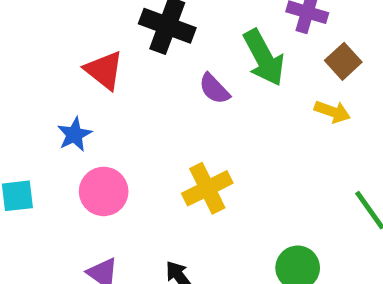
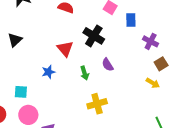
green arrow: (264, 58) -> (84, 73), moved, size x0.6
pink circle: (104, 191) -> (28, 115), moved

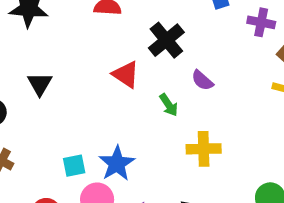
black cross: (94, 36) -> (166, 40), turned 35
blue star: (48, 72) -> (117, 164), moved, size x1.5
yellow cross: (97, 104) -> (204, 149), turned 30

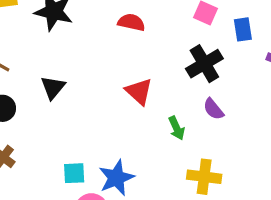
black cross: (166, 40) -> (204, 64), moved

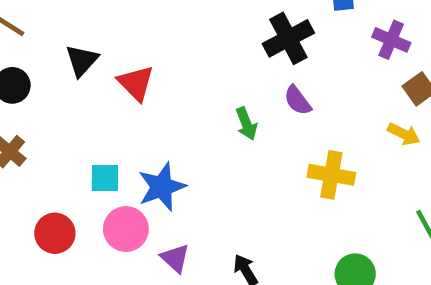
red triangle: (139, 91) -> (136, 83), moved
yellow cross: (204, 177) -> (331, 175), moved

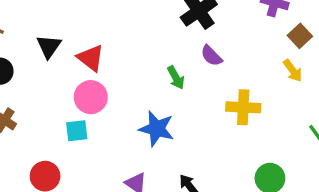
yellow arrow: (404, 134) -> (293, 71), turned 35
blue star: (162, 187) -> (157, 129), moved, turned -30
pink circle: (126, 229) -> (91, 97), moved

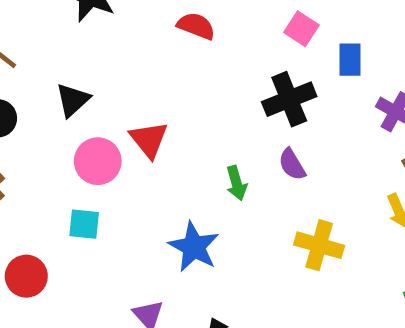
red triangle: (91, 58) -> (149, 140), moved
pink circle: (91, 97) -> (98, 161), moved

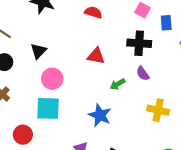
black cross: (289, 99) -> (139, 43), turned 30
red triangle: (149, 140) -> (96, 56), moved, turned -36
green arrow: (236, 183) -> (118, 84), turned 80
cyan square: (84, 224) -> (48, 108), size x1.6

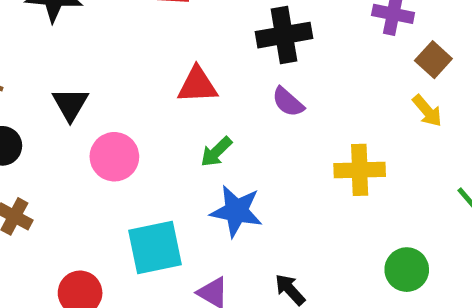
purple semicircle: (143, 74) -> (288, 102), moved
green arrow: (118, 84) -> (216, 152), moved
cyan square: (48, 108) -> (155, 247), moved

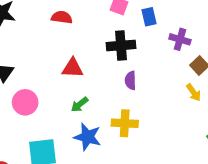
purple semicircle: (288, 102) -> (130, 80), moved, turned 42
yellow cross: (360, 170) -> (125, 123), moved

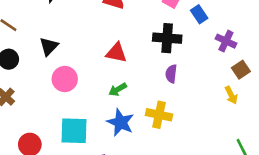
blue rectangle: (149, 17) -> (199, 14), turned -30

